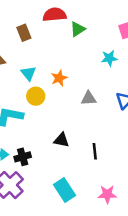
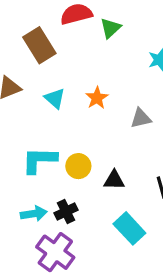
brown rectangle: (24, 33) -> (39, 45), size x1.5
yellow circle: (36, 96) -> (78, 166), moved
cyan rectangle: (65, 190) -> (129, 228), moved

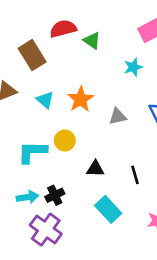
green triangle: (110, 28) -> (92, 40), turned -42
orange star: (97, 98) -> (81, 99), size x1.4
yellow circle: (78, 166) -> (65, 141), moved

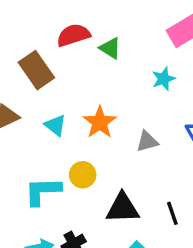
black triangle: (95, 169) -> (122, 208), size x1.5

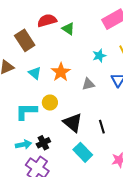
cyan star: (164, 79) -> (99, 56), moved
black triangle: (122, 208) -> (73, 123), turned 40

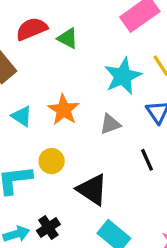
cyan star: (99, 56) -> (123, 76), size x1.6
black line: (102, 127) -> (147, 160), moved

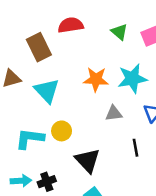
green triangle: (68, 38) -> (119, 32), moved
orange star: (64, 110) -> (96, 79), moved, turned 30
cyan triangle: (22, 116) -> (47, 91), size x1.5

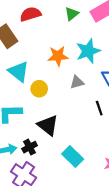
green triangle: (119, 32) -> (72, 14), turned 48
yellow circle: (62, 131) -> (39, 89), moved
black triangle: (88, 160) -> (48, 125), moved

